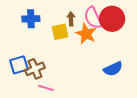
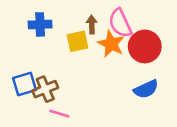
red circle: (112, 19) -> (145, 46), moved

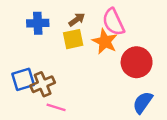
brown arrow: (92, 24) -> (77, 20), moved, turned 56
red circle: (145, 46) -> (137, 62), moved
blue semicircle: (146, 89) -> (143, 102), moved, turned 150

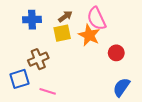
red circle: (137, 62) -> (116, 53), size x0.6
blue square: (23, 79) -> (20, 79), moved
brown cross: (43, 84) -> (38, 59), moved

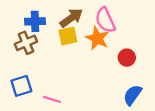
brown arrow: (65, 16) -> (71, 18), size x1.5
brown cross: (38, 59) -> (26, 43), moved

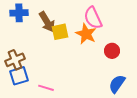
brown arrow: (71, 18) -> (47, 22), moved, turned 95
blue cross: (35, 21) -> (19, 13), moved
brown cross: (26, 43) -> (15, 60), moved

